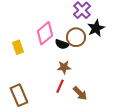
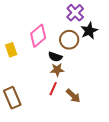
black semicircle: (62, 44) -> (55, 57), moved

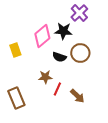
black star: (89, 31) -> (63, 31), moved, turned 30
brown circle: (69, 40) -> (80, 53), moved
brown star: (57, 70) -> (45, 77), moved

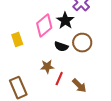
black star: (63, 31) -> (65, 21), turned 30

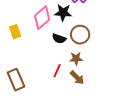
black star: (65, 21) -> (63, 13), turned -30
brown star: (47, 67) -> (76, 59), moved

